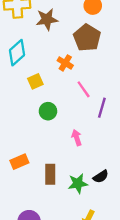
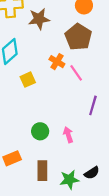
pink line: (84, 89) -> (76, 73), moved
green circle: (48, 111) -> (40, 131), moved

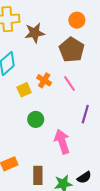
orange cross: (57, 62) -> (44, 80), moved
green circle: (40, 131) -> (36, 119), moved
pink arrow: (68, 135) -> (62, 142), size x1.6

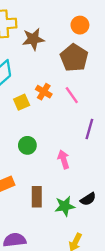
green circle: (36, 119) -> (27, 145), moved
pink arrow: (62, 142) -> (64, 159), size x0.7

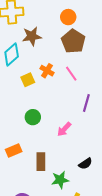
orange circle: (80, 25) -> (68, 17), moved
brown star: (33, 39) -> (32, 36), moved
pink arrow: (64, 159) -> (64, 129), turned -119
green star: (65, 206) -> (60, 180), moved

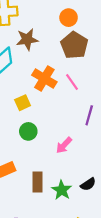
orange cross: (47, 71) -> (44, 79), size x1.5
yellow square: (28, 80) -> (23, 103), moved
green star: (60, 180) -> (62, 190), moved, turned -30

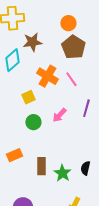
pink arrow: (64, 145) -> (59, 115), moved
black semicircle: (88, 184) -> (85, 168), turned 136

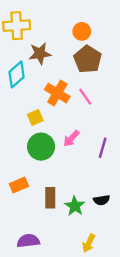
purple line: (86, 108) -> (103, 148), moved
green circle: (33, 122) -> (41, 147), size x1.5
black semicircle: (85, 168) -> (102, 200), turned -112

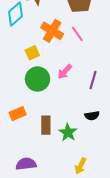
black semicircle: (102, 200) -> (92, 116), moved

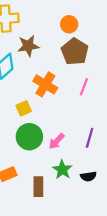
pink line: (77, 34) -> (84, 87), moved, turned 56
pink arrow: (65, 72) -> (57, 141), moved
green star: (68, 132) -> (62, 170), moved

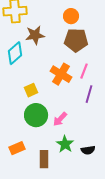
brown pentagon: (75, 52) -> (76, 40), turned -30
orange cross: (45, 84) -> (61, 74), moved
purple line: (90, 138) -> (89, 94), moved

